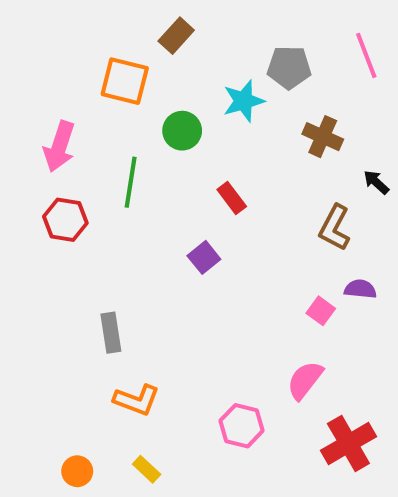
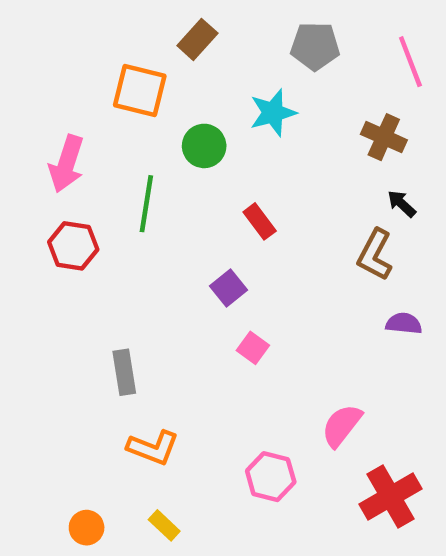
gray pentagon: (289, 67) -> (315, 46), moved
brown cross: (323, 137) -> (384, 137), moved
black arrow: (376, 182) -> (402, 204), moved
pink square: (321, 311) -> (253, 348), moved

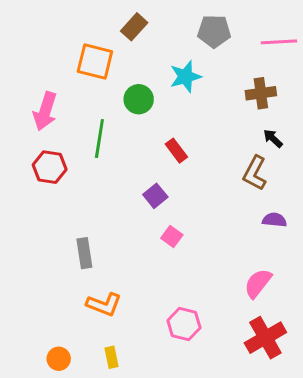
pink line: (410, 62) -> (279, 42), turned -72
brown cross: (384, 137) -> (261, 93), turned -32
pink semicircle: (342, 426) -> (258, 283), moved
yellow rectangle: (164, 525) -> (111, 357), turned 35

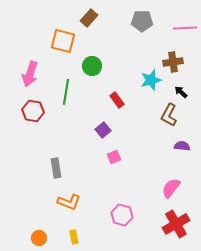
cyan star: (185, 77) -> (151, 80), moved
pink square: (172, 237) -> (114, 157), turned 32

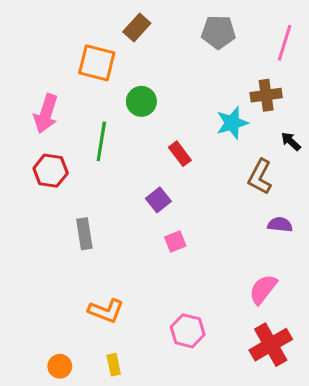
pink line: (185, 28) -> (285, 43), turned -70
black arrow: (181, 92) -> (291, 141), moved
gray rectangle: (56, 168) -> (84, 234), moved

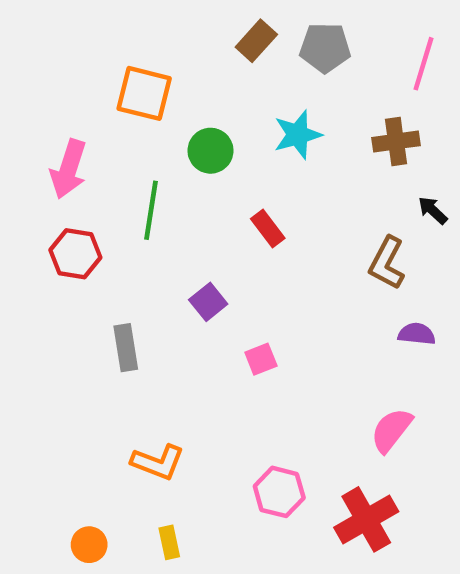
brown rectangle: (137, 27) -> (256, 41), moved
cyan star: (232, 123) -> (298, 135), moved
purple square: (158, 200) -> (208, 302), moved
red cross: (271, 345) -> (366, 519), moved

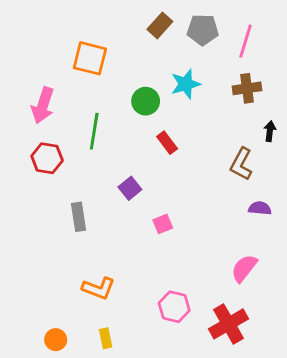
pink line: (424, 64) -> (246, 41), moved
green circle: (211, 151) -> (146, 101), moved
black arrow: (433, 210) -> (270, 131), turned 54

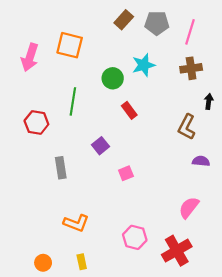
pink arrow: (43, 105) -> (30, 57), moved

